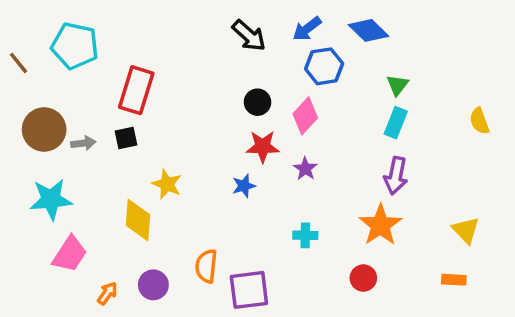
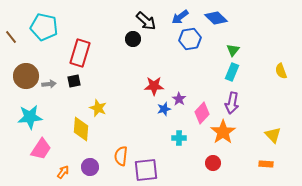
black circle: (258, 102) -> (133, 39), moved
pink diamond: (305, 116) -> (202, 113), moved
blue star: (244, 186) -> (164, 109), moved

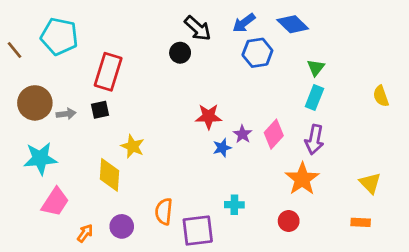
pink diamond: (202, 113) -> (274, 134), moved
cyan cross: (179, 138) -> (234, 205), moved

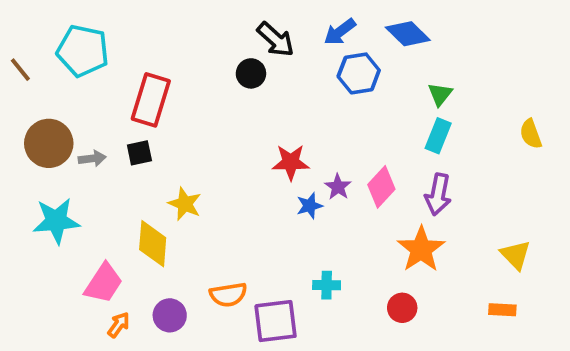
pink trapezoid: (55, 202) -> (104, 283), moved
orange semicircle: (164, 211) -> (228, 295), turned -105

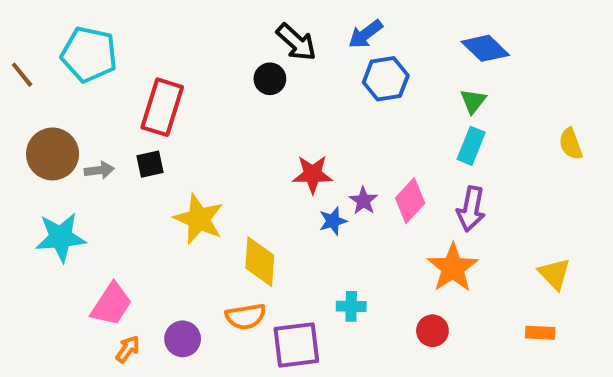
blue diamond: (408, 34) -> (485, 48), moved
yellow star: (185, 204) -> (199, 219), size x1.4
yellow diamond: (153, 244) -> (260, 262), moved

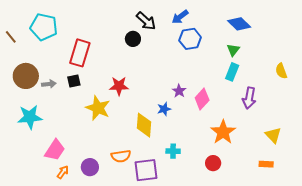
red star: (313, 174) -> (119, 86), moved
purple star: (363, 201) -> (179, 91), moved
purple arrow: (471, 209) -> (249, 98), moved
yellow diamond: (260, 262) -> (144, 125), moved

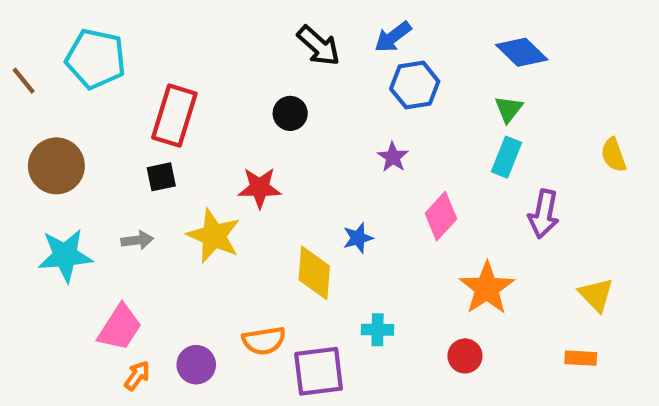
black circle: (133, 39) -> (290, 113), moved
gray arrow: (49, 84) -> (137, 240), moved
purple star: (179, 91) -> (393, 157), moved

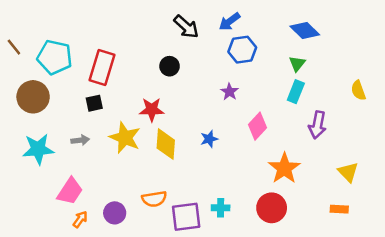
cyan pentagon: (96, 59) -> (55, 57), moved
yellow diamond: (314, 273) -> (166, 144), moved
cyan cross: (378, 330) -> (221, 208), moved
red circle: (465, 356) -> (272, 208), size x1.5

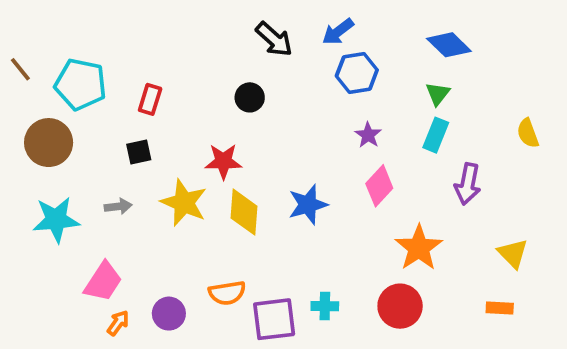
red rectangle: (102, 67) -> (150, 99), size x0.6
purple star: (229, 92) -> (368, 135), moved
blue star: (209, 139) -> (308, 205), size x1.5

